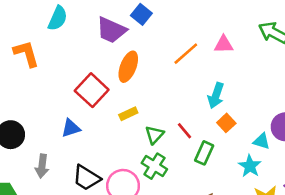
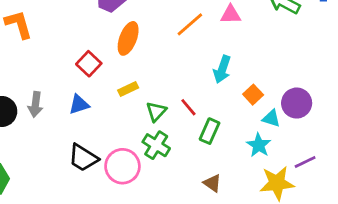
red square: (92, 90) -> (89, 64), size x0.7
orange square: (226, 123) -> (253, 95), moved
blue triangle: (71, 128) -> (79, 104), moved
gray arrow: (42, 166) -> (35, 104), moved

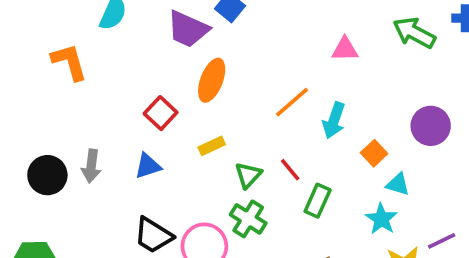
orange line: (190, 24) -> (292, 102), moved
purple circle: (297, 103) -> (431, 126), moved

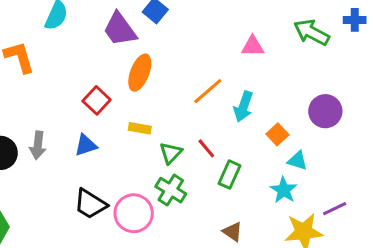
purple trapezoid: (188, 29) -> (120, 29), turned 30
yellow rectangle: (212, 146) -> (140, 128), turned 35

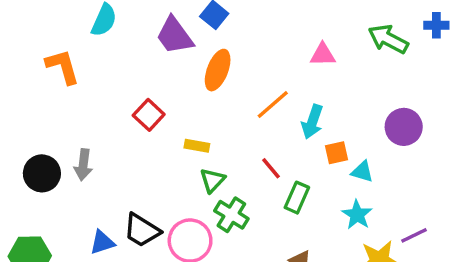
orange ellipse: (140, 73) -> (218, 70), moved
orange square: (277, 134) -> (336, 153), moved, turned 30
blue triangle: (86, 145) -> (102, 242), moved
green triangle: (171, 153) -> (212, 180), moved
cyan triangle: (298, 161) -> (362, 172), moved

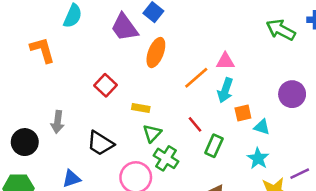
pink triangle: (323, 55) -> (225, 61), moved
black circle: (42, 173) -> (25, 142), moved
black trapezoid: (142, 230) -> (100, 143), moved

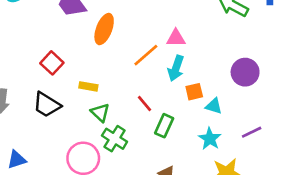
green triangle: (152, 133) -> (100, 113), turned -30
black trapezoid: (100, 143) -> (47, 105), moved
purple line: (300, 174) -> (252, 132), moved

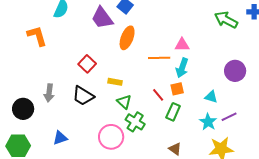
orange line: (146, 55) -> (159, 58), turned 40
orange square: (194, 92) -> (177, 89), moved
purple line: (252, 132) -> (229, 117), moved

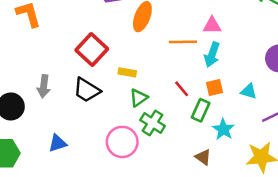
red square: (87, 64) -> (92, 50), size x1.4
orange square: (177, 89) -> (215, 88), moved
green triangle: (124, 102) -> (139, 98), turned 42
cyan star: (208, 122) -> (223, 129), moved

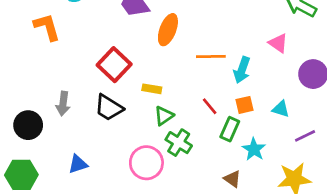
pink triangle: (212, 25) -> (278, 43), moved, turned 36

